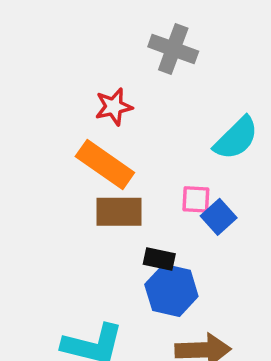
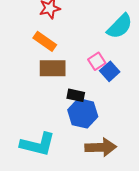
orange rectangle: (105, 164) -> (45, 41), size x0.7
pink square: (196, 199) -> (97, 61), turned -36

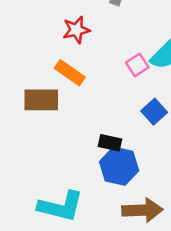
pink square: (97, 61) -> (137, 65), moved
brown rectangle: (53, 68) -> (41, 100), moved

